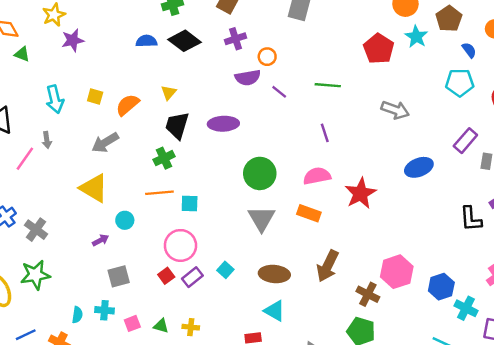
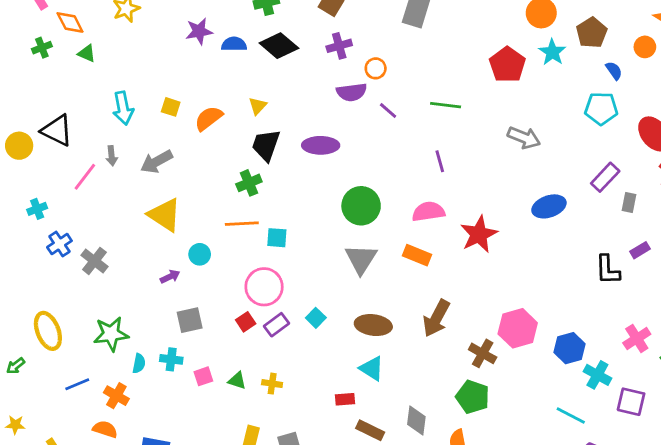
purple star: (73, 40) -> (199, 31), moved
gray arrow: (105, 143) -> (156, 162), moved
green star: (35, 275) -> (111, 334), moved

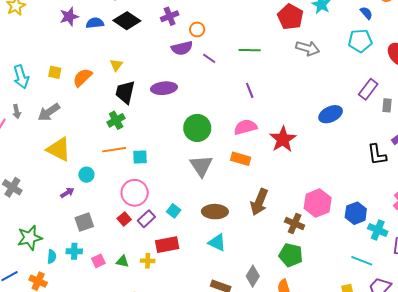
gray arrow: (524, 138) -> (308, 48), moved
red rectangle: (345, 399) -> (167, 245), moved, size x1.6
gray diamond: (416, 421) -> (253, 276), turned 30

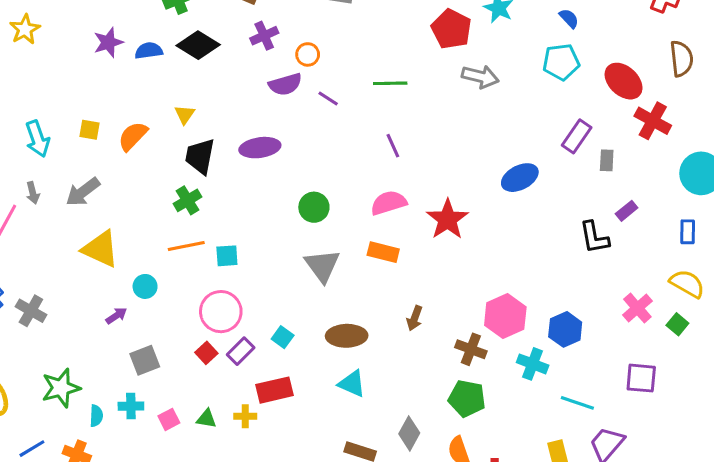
green circle: (197, 128) -> (314, 207), size x0.7
brown arrow: (259, 202) -> (415, 318), size x0.6
cyan cross: (378, 230) -> (533, 364), moved

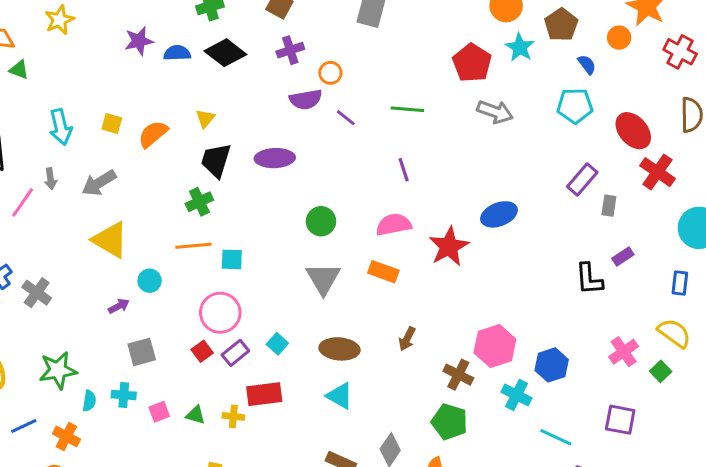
blue ellipse: (520, 178) -> (499, 214), moved

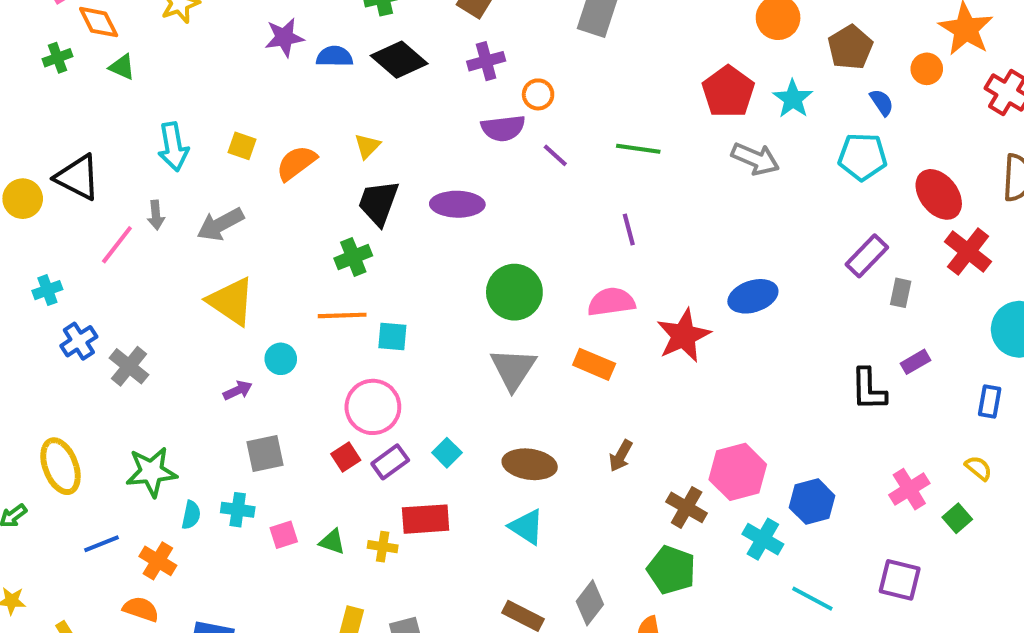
cyan star: (520, 47) -> (793, 99), moved
green circle: (321, 221) -> (514, 292), size x1.4
yellow semicircle: (674, 333) -> (978, 468), size x0.6

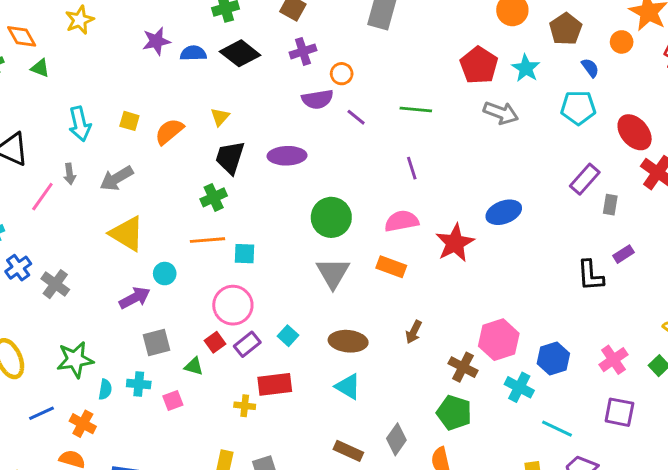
purple arrow: (238, 390) -> (135, 298), size x1.5
pink cross: (909, 489) -> (613, 360), moved
green triangle: (332, 542) -> (194, 366), moved

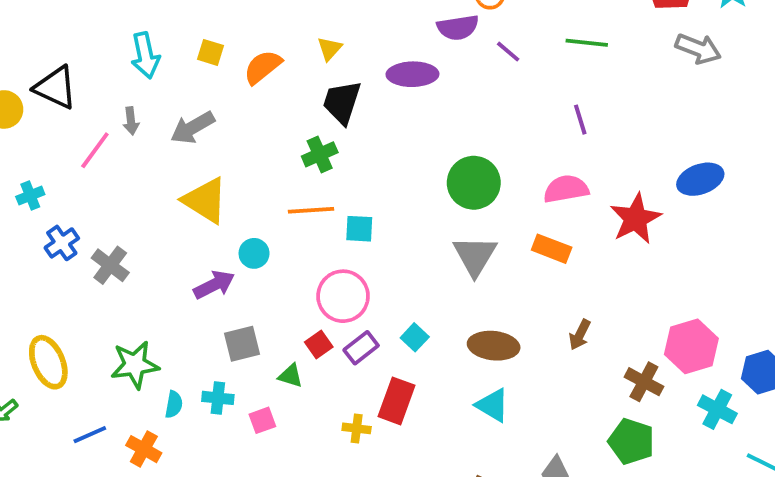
purple ellipse: (287, 156) -> (412, 74), moved
red rectangle: (275, 384) -> (397, 401), turned -64

